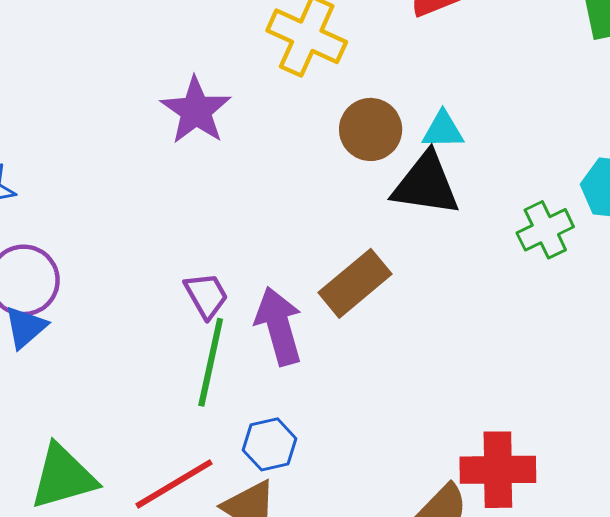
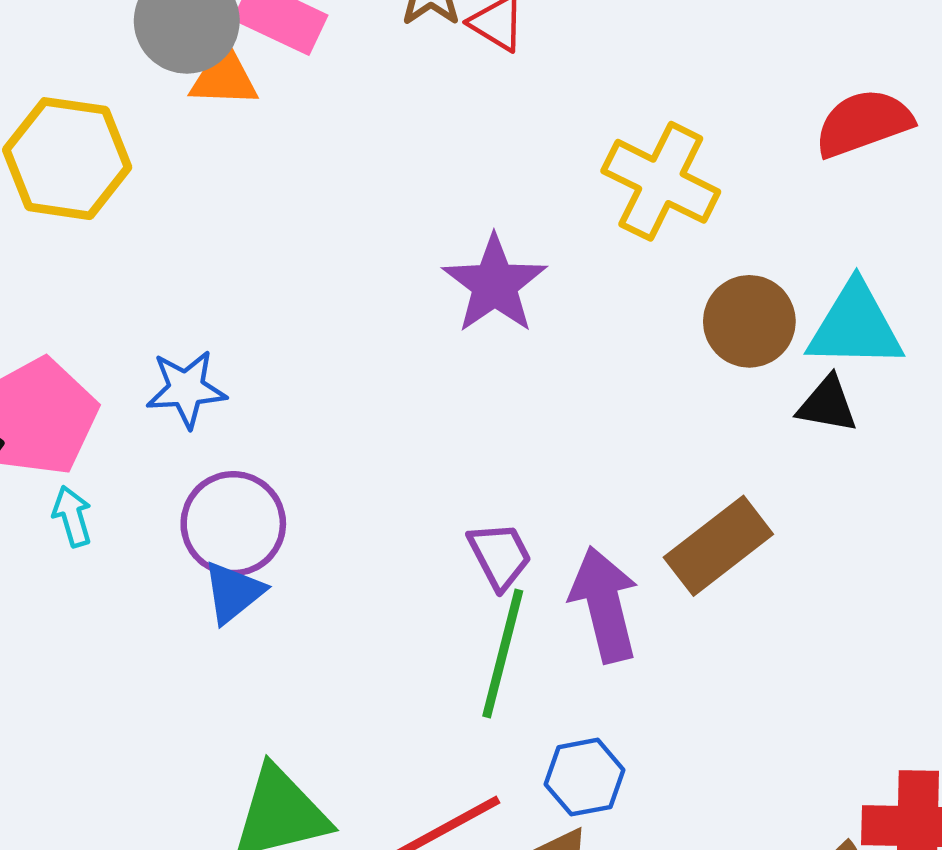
cyan triangle: (443, 130) -> (855, 326), size x1.6
black triangle: (426, 184) -> (827, 405), size x0.6

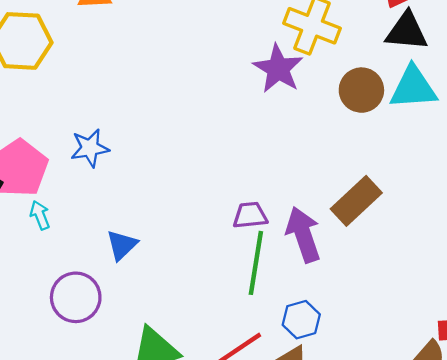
purple star: (495, 284) -> (278, 69), moved
black triangle: (827, 405) -> (407, 31), moved, size x1.4
purple circle: (233, 524) -> (76, 297), moved
purple trapezoid: (500, 556) -> (250, 215), turned -63

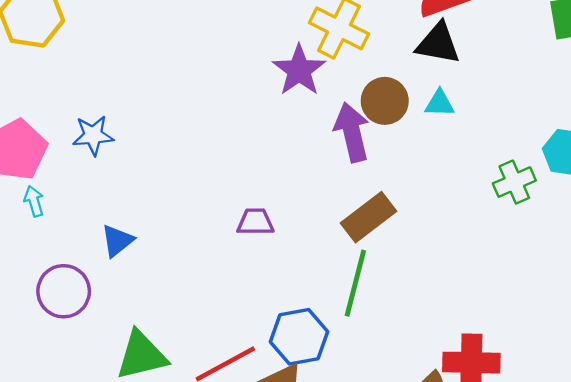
cyan triangle: (413, 88) -> (440, 103), size x0.6
purple arrow: (303, 235) -> (352, 132), moved
green line: (256, 263) -> (355, 283), moved
blue hexagon: (301, 320) -> (299, 337), size x1.4

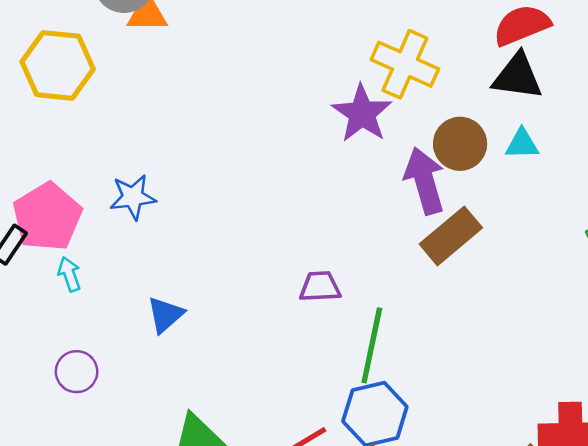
brown rectangle: (368, 217) -> (451, 236), moved
green line: (355, 283) -> (372, 345), moved
purple circle: (64, 291) -> (77, 372), moved, size x0.7

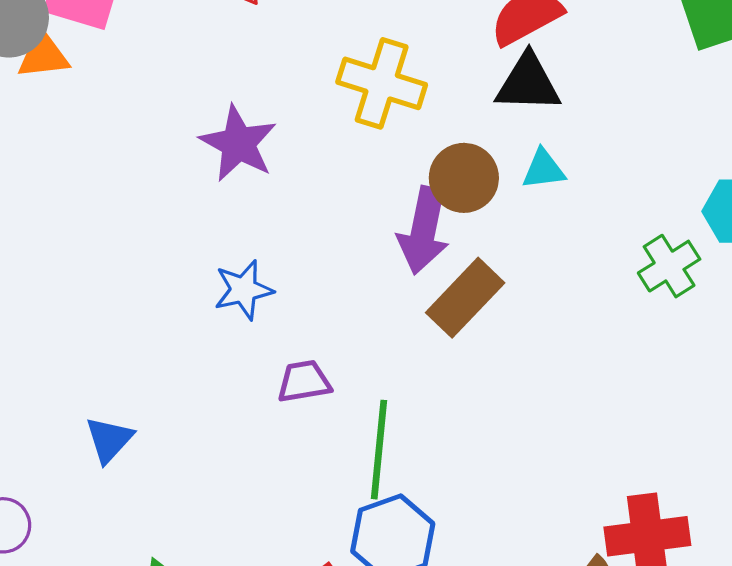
purple star: (362, 113) -> (238, 143), moved
purple arrow: (425, 181) -> (424, 230), turned -146
blue star: (133, 197) -> (244, 290), moved

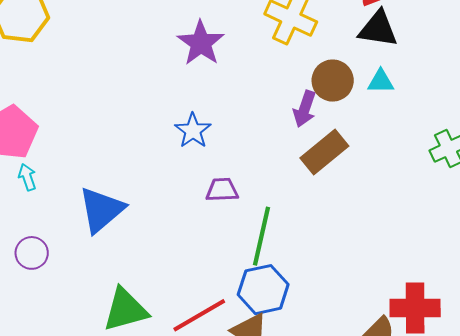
purple arrow: (424, 230) -> (305, 109), size x0.7
blue star: (244, 290) -> (193, 131), turned -30
blue triangle: (109, 440) -> (101, 210), size x1.6

